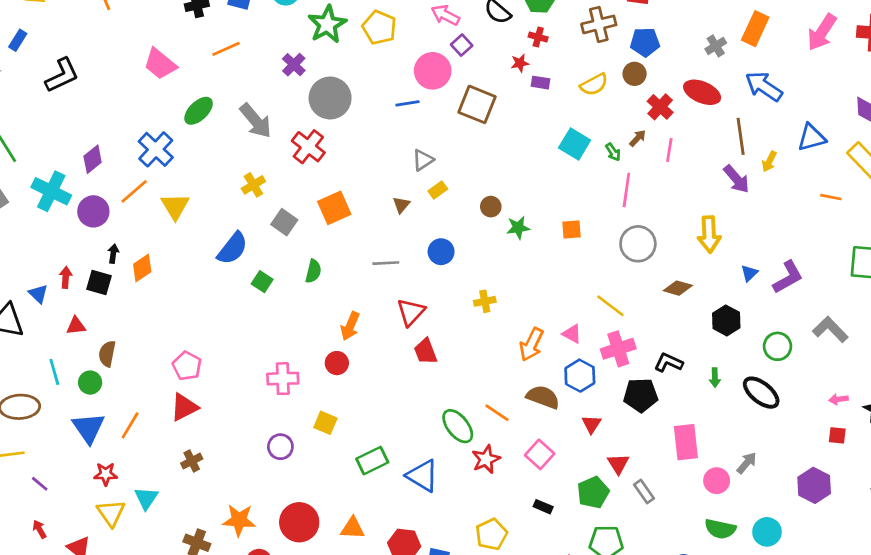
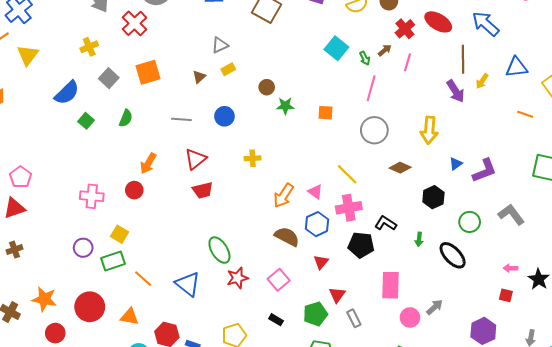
red trapezoid: (426, 351) -> (203, 190), turned -90
orange line: (497, 413) -> (143, 279), moved
green rectangle: (372, 461) -> (113, 261), moved

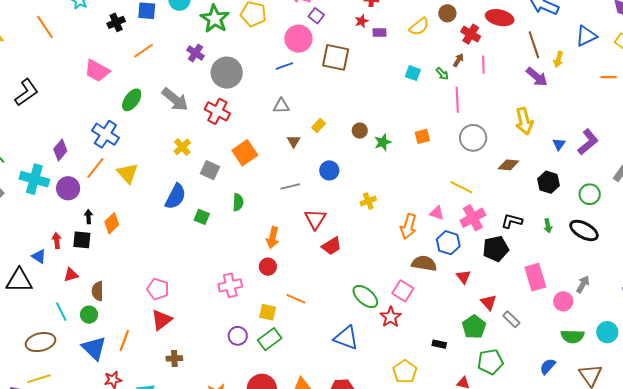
gray triangle: (220, 45) -> (281, 106), moved, turned 42
cyan square: (336, 48) -> (413, 73), size x0.7
brown cross: (14, 250) -> (174, 358), turned 35
orange line: (143, 279) -> (296, 299), moved
pink square: (279, 280) -> (403, 291), moved

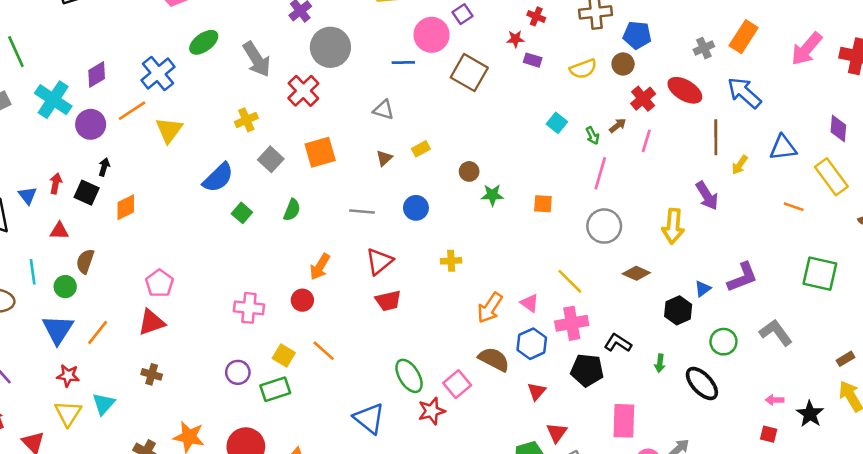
purple arrow: (537, 77) -> (707, 196), moved
blue triangle: (559, 144) -> (703, 289), moved
orange diamond: (112, 223) -> (126, 207), moved

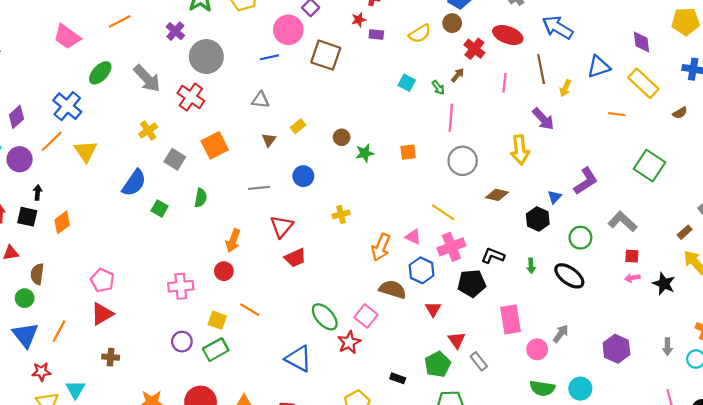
pink line: (646, 141) -> (504, 83), moved
green square: (820, 274) -> (650, 166), turned 32
red square: (769, 434) -> (632, 256), moved

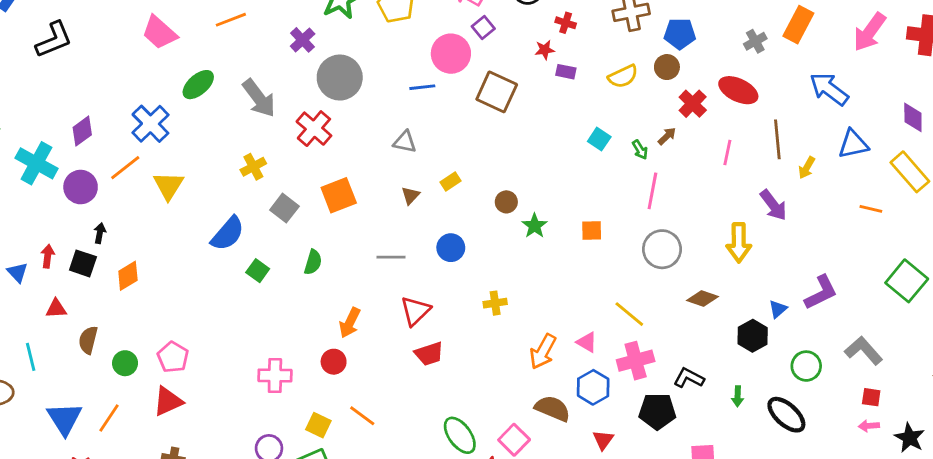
blue arrow: (558, 27) -> (829, 89), moved
green star: (365, 153) -> (535, 226), turned -30
green circle: (25, 298) -> (125, 363), moved

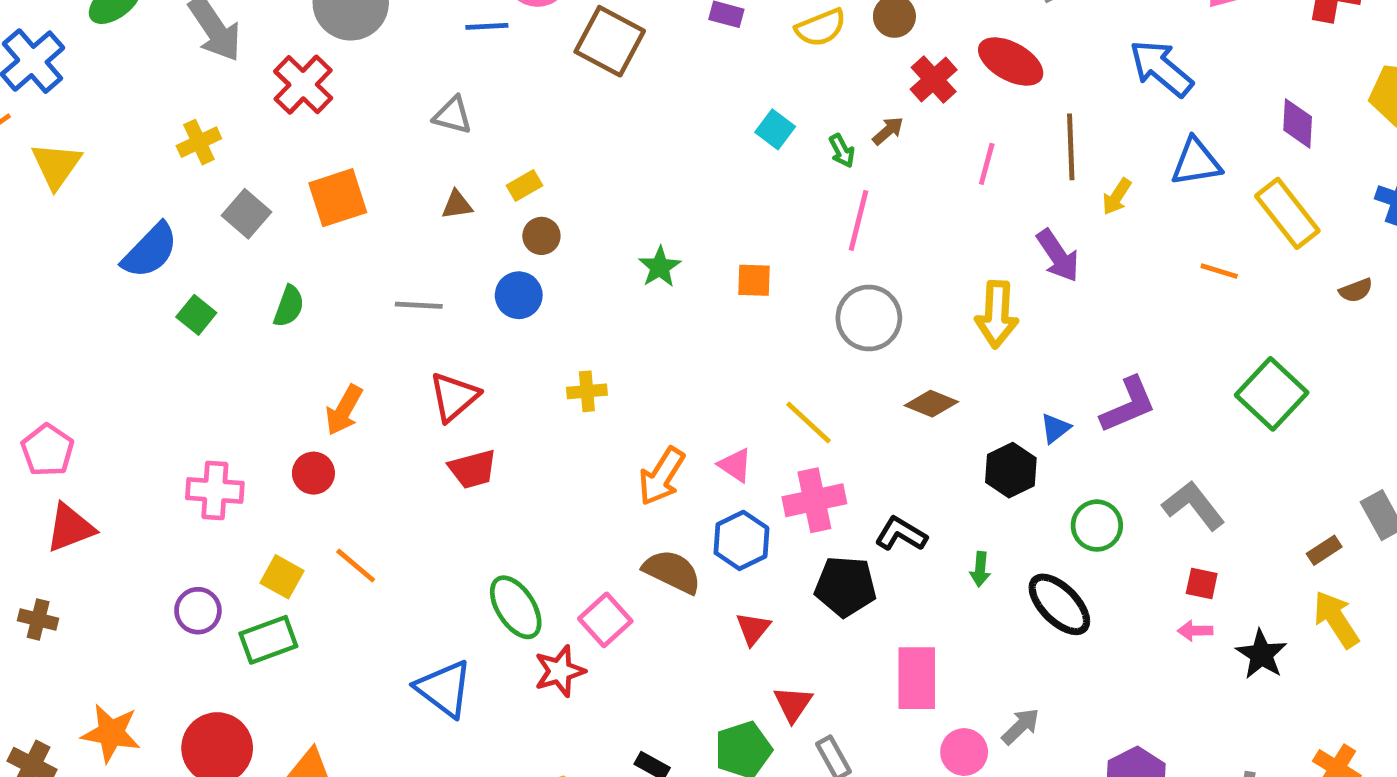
brown triangle: (411, 195) -> (457, 205), turned 36
brown circle: (506, 202) -> (541, 236), moved
red triangle: (168, 401) -> (70, 528), moved

